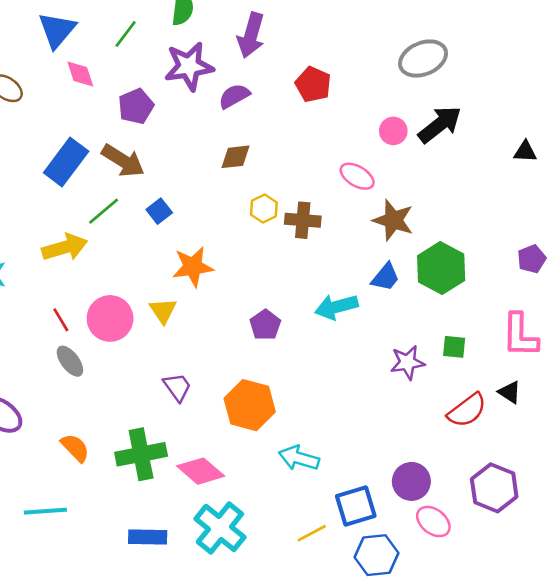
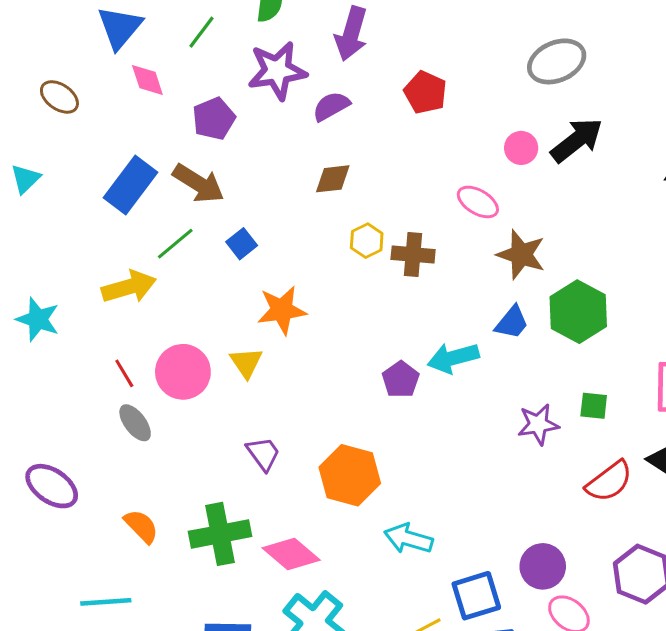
purple pentagon: (265, 325) -> (401, 380), moved

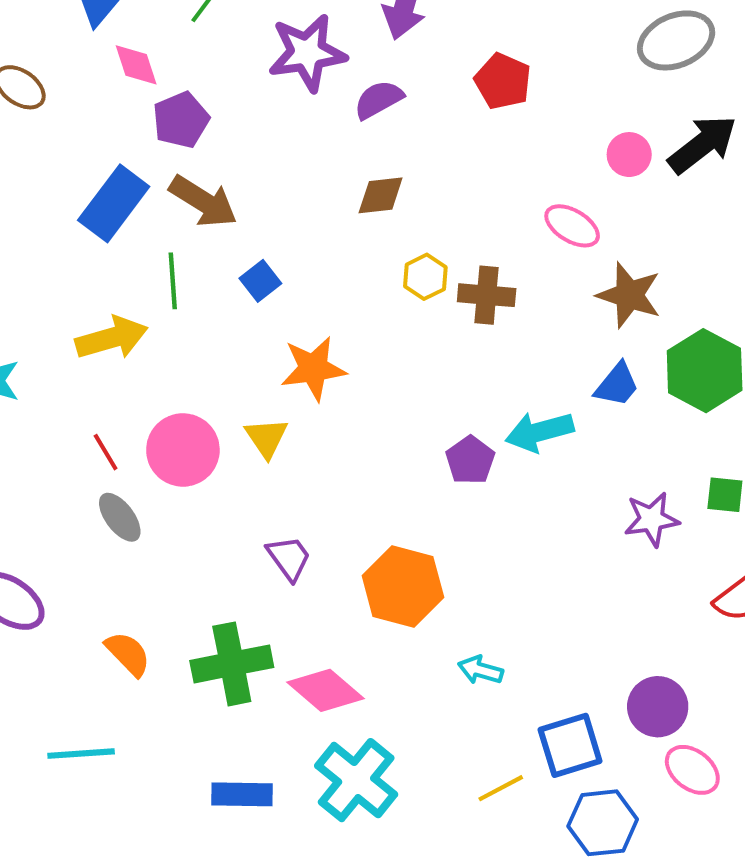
purple pentagon: (214, 119) -> (181, 120), moved
green line: (175, 244) -> (173, 281), turned -54
cyan arrow: (408, 539) -> (480, 670), size x0.7

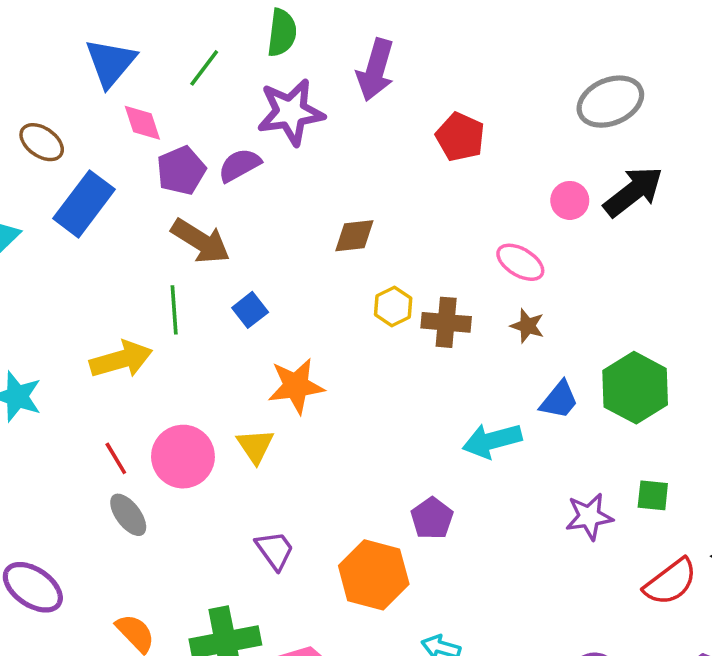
purple semicircle: (379, 100) -> (239, 165), moved
blue rectangle: (114, 203) -> (84, 204), moved
brown star: (629, 295) -> (527, 326), moved, size x0.6
purple pentagon: (470, 460) -> (432, 518), moved

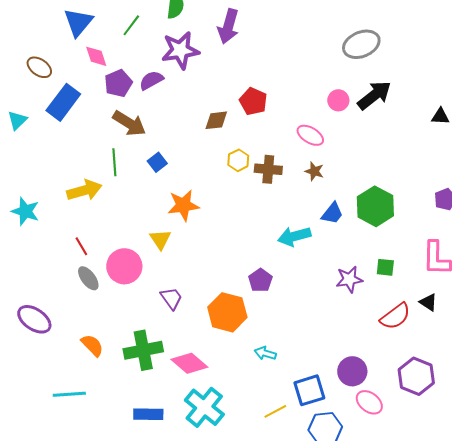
red pentagon: (460, 137) -> (253, 101), moved
pink circle: (183, 457) -> (124, 266), moved

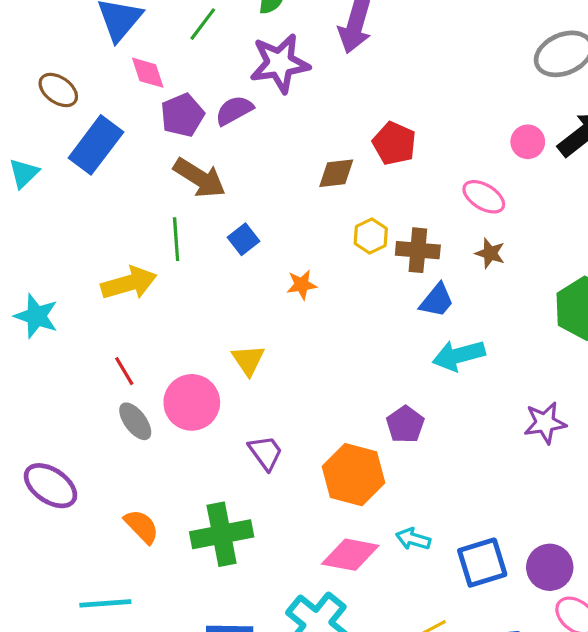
orange star: (183, 205) -> (302, 285), moved, size x0.6
blue trapezoid: (332, 213) -> (437, 300), moved
pink diamond: (189, 363) -> (350, 555), moved, turned -30
blue square: (309, 390) -> (482, 563), moved

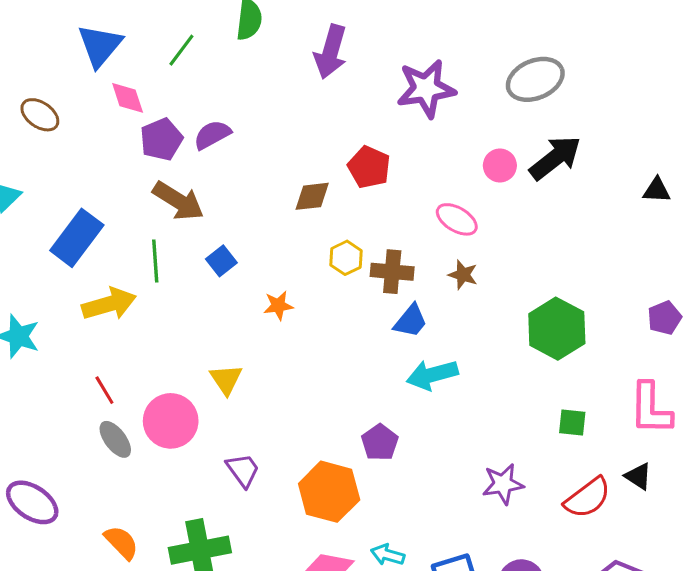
purple star: (280, 63) -> (426, 89), moved
blue rectangle: (96, 145) -> (77, 238), moved
purple star: (545, 423) -> (503, 484), moved

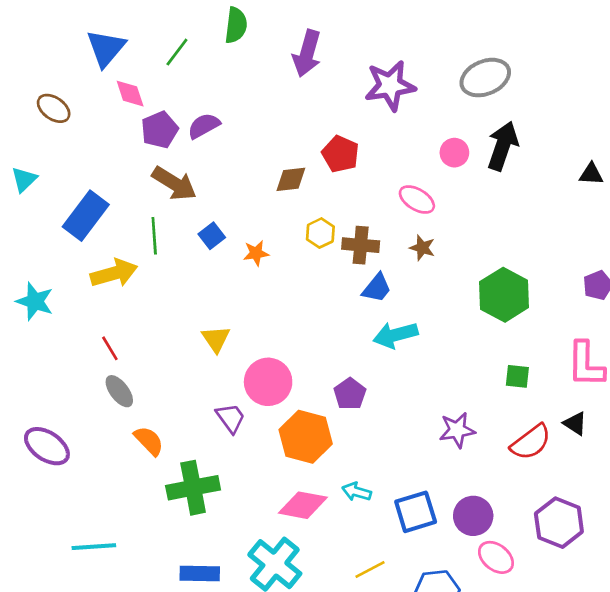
black arrow: (555, 158) -> (503, 146), turned -33
orange star: (278, 306) -> (256, 253), moved
pink circle: (171, 421) -> (268, 382), moved
orange semicircle: (121, 542) -> (149, 441), moved

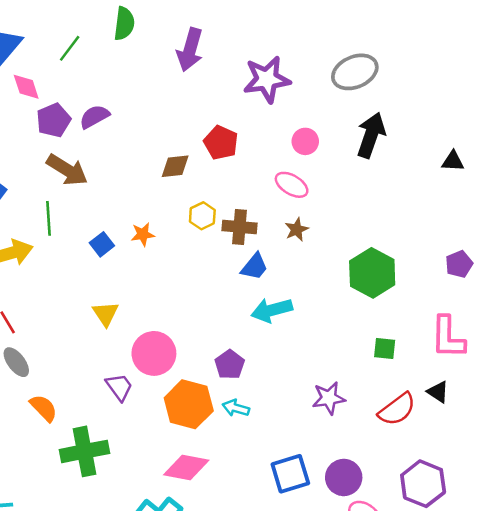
pink circle: (454, 153) -> (305, 141), moved
blue square: (212, 236) -> (102, 244), moved
brown star: (422, 248) -> (297, 229), turned 30
cyan arrow: (357, 492) -> (236, 408), moved

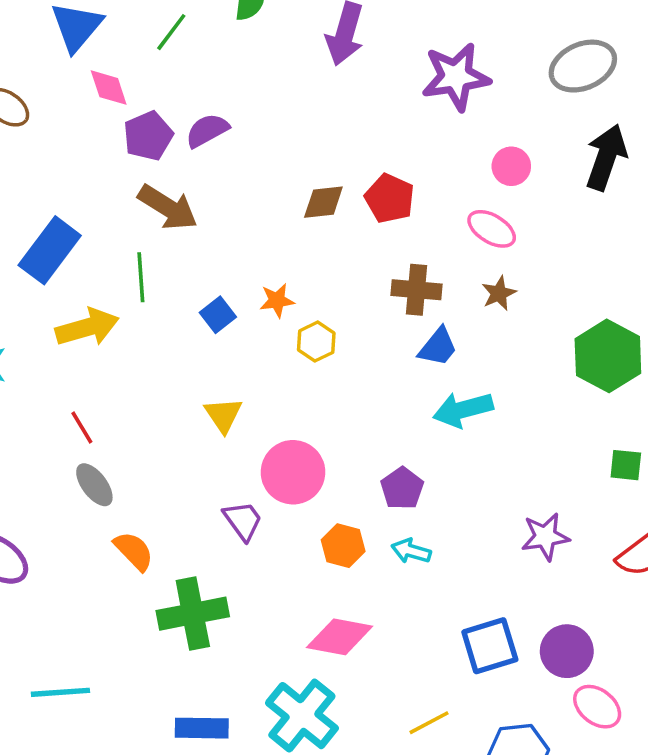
red pentagon: (221, 143) -> (390, 198), moved
yellow hexagon: (202, 216) -> (316, 342), moved
orange hexagon: (189, 404) -> (343, 546), size x0.6

